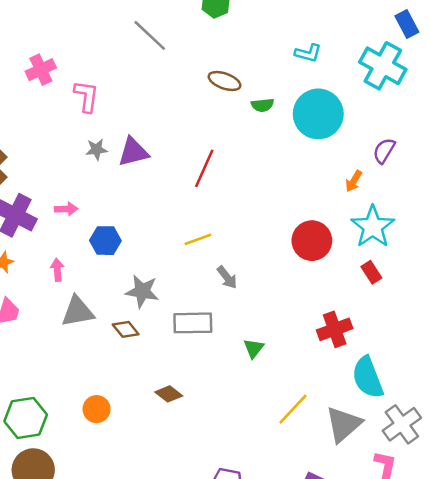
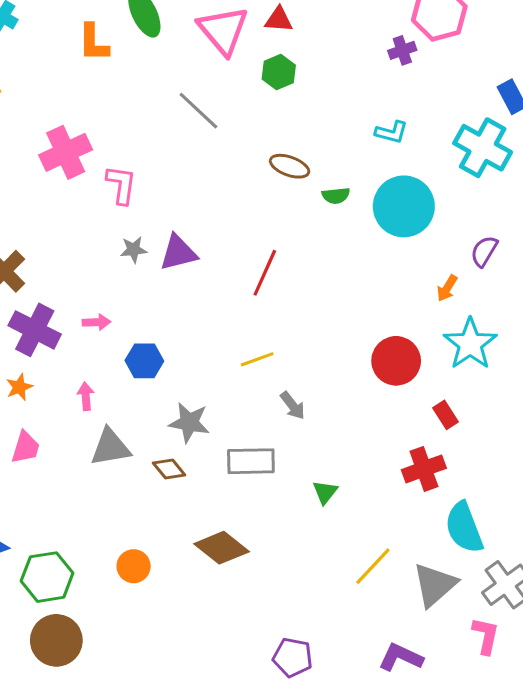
pink cross: (41, 70) -> (66, 152), size x1.4
red rectangle: (371, 272) -> (446, 415), moved
brown diamond: (169, 394) -> (222, 548), size x1.6

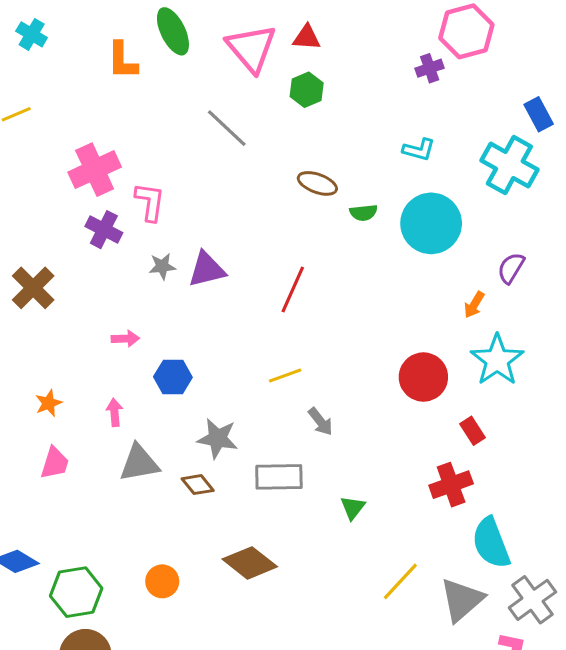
purple cross: (35, 330) -> (104, 230), moved, size x0.7

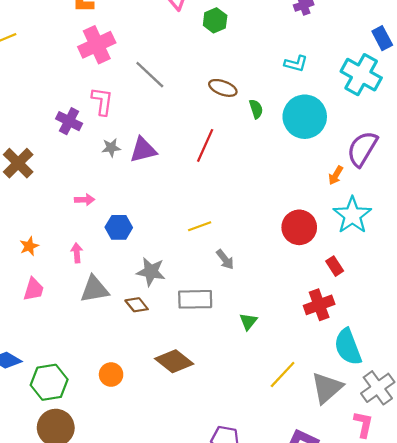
gray line: (227, 128) -> (150, 75), moved
pink cross: (95, 170) -> (97, 45), moved
green semicircle: (363, 213) -> (256, 109), turned -102
purple semicircle: (511, 268) -> (362, 149), size x1.6
red line: (293, 289) -> (205, 145), moved

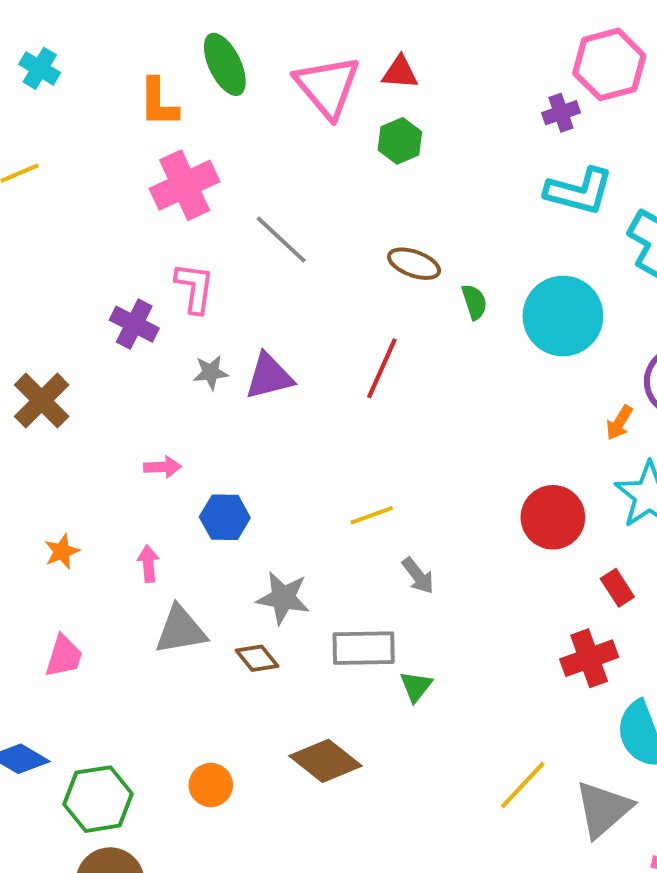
cyan L-shape: (296, 64) -> (579, 191), moved, size x1.6
pink trapezoid: (34, 289) -> (64, 656), moved
green triangle: (248, 321) -> (416, 686), moved

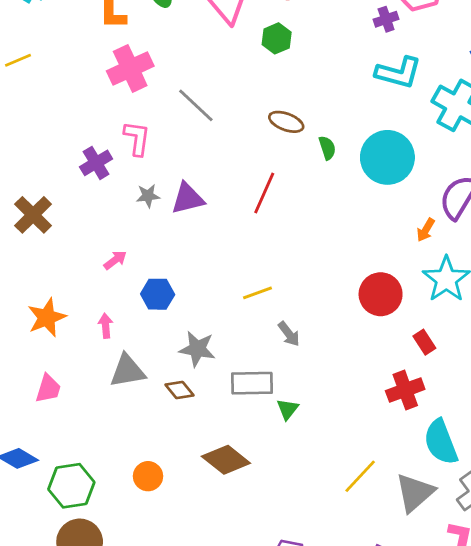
purple cross: (134, 324) -> (96, 163), turned 32
pink arrow: (162, 467) -> (115, 260), turned -35
orange star: (62, 552) -> (47, 317), size x1.6

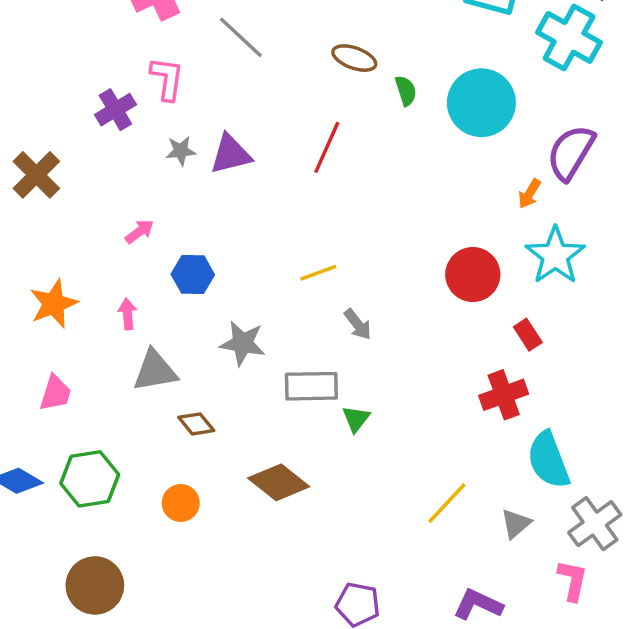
brown diamond: (179, 390) -> (196, 424), moved
green hexagon: (71, 486) -> (90, 479), moved
gray triangle: (415, 493) -> (516, 524), size x0.6

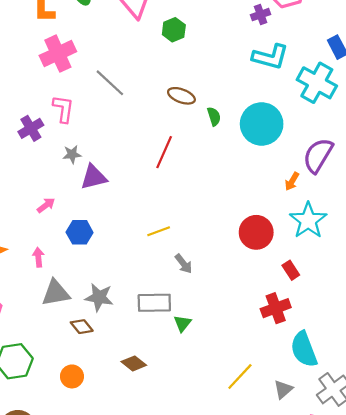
purple triangle: (231, 154) -> (94, 177), moved
gray star: (243, 343) -> (99, 297), moved
brown diamond: (279, 482) -> (134, 363), size x0.7

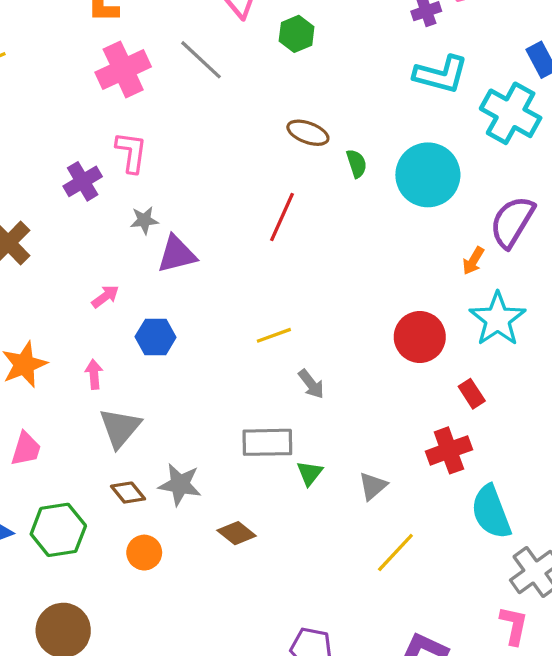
gray line: (110, 83) -> (201, 60), moved
gray triangle: (56, 293) -> (120, 428), turned -40
gray star: (99, 297) -> (180, 484), moved
brown diamond: (82, 327) -> (128, 493), moved
gray triangle: (283, 389) -> (373, 486), moved

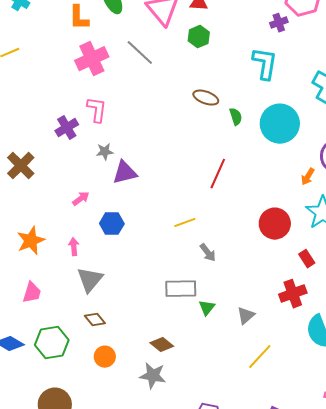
cyan L-shape: (441, 74) -> (265, 64), moved, turned -96
red line: (282, 217) -> (218, 174), moved
gray star: (180, 484) -> (153, 376), moved

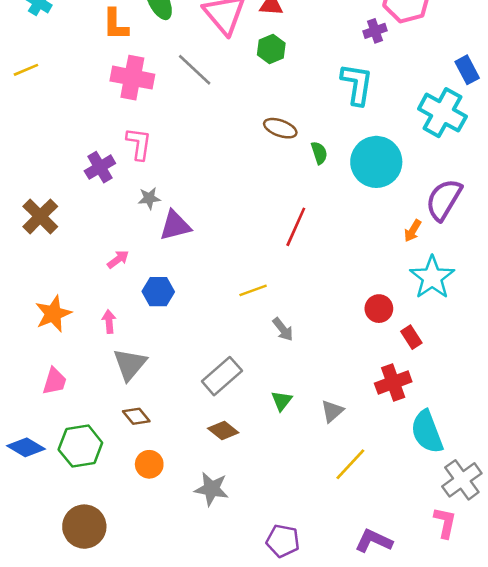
pink cross: (92, 59) -> (132, 78), turned 36
red circle: (275, 224) -> (379, 309), moved, size x0.7
gray rectangle: (181, 289) -> (222, 376), moved, turned -40
brown diamond: (162, 345) -> (223, 431), moved

